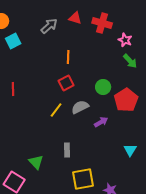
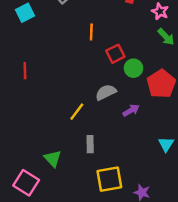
red square: (66, 83) -> (115, 54), moved
yellow line: (56, 110) -> (77, 112), moved

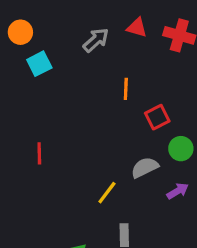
green circle: (133, 68) -> (181, 149), moved
red line: (25, 71) -> (39, 153), moved

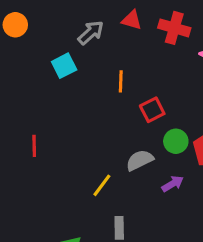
cyan square: (39, 64) -> (64, 66), moved

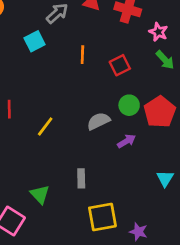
red square: (152, 110) -> (120, 65), moved
yellow line: (102, 185) -> (45, 126), moved

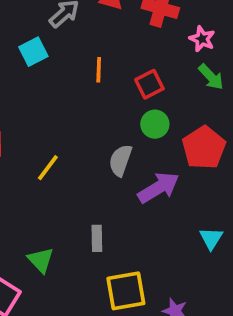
green circle: (129, 105) -> (155, 124), moved
gray semicircle: (98, 121) -> (120, 160), turned -45
purple arrow: (126, 141) -> (159, 188), size x1.6

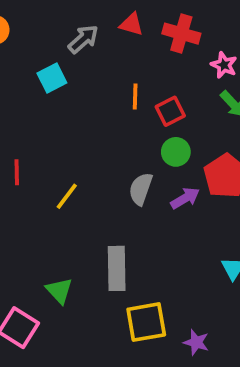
orange line: (99, 70) -> (135, 96), moved
purple arrow: (159, 188) -> (185, 198), moved, size x0.7
gray rectangle: (97, 238) -> (117, 268), size x1.6

